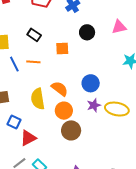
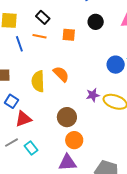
orange line: (33, 62) -> (39, 36), moved
blue circle: (91, 83) -> (116, 65), moved
orange circle: (64, 111) -> (74, 140), moved

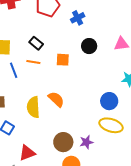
blue circle: (116, 65) -> (109, 101), moved
purple star: (93, 95) -> (86, 142), moved
red triangle: (23, 119) -> (27, 153), moved

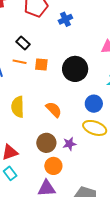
black circle: (89, 46) -> (75, 69), moved, size x1.6
orange square: (63, 60) -> (41, 65), moved
orange semicircle: (56, 99) -> (54, 110), moved

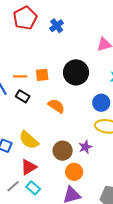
black rectangle: (23, 43) -> (23, 96), moved
yellow semicircle: (18, 107) -> (29, 140), moved, turned -35
orange semicircle: (54, 110) -> (56, 106), moved

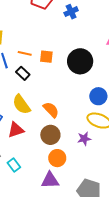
orange semicircle: (56, 106) -> (51, 110), moved
yellow semicircle: (29, 140) -> (21, 104), moved
purple star: (85, 147) -> (84, 139), moved
red triangle: (29, 167) -> (16, 130), moved

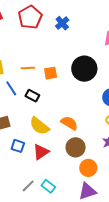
orange line: (25, 53) -> (28, 68), moved

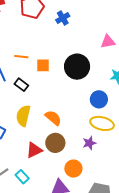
yellow semicircle: (39, 126) -> (23, 116), turned 55
red triangle: (41, 152) -> (34, 150), moved
orange circle: (88, 168) -> (73, 169), moved

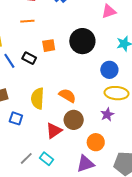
orange line: (21, 57) -> (27, 21), moved
black rectangle: (21, 85) -> (29, 58), moved

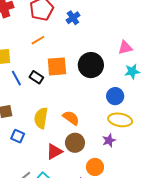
pink triangle: (109, 11) -> (125, 48), moved
orange line: (27, 21) -> (38, 40), turned -32
orange square: (49, 46) -> (57, 66), size x1.5

